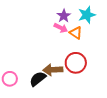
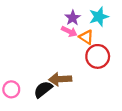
red circle: (76, 63) -> (98, 56), moved

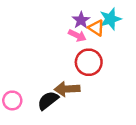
orange triangle: (86, 37) -> (96, 28), moved
red circle: (98, 56) -> (89, 62), moved

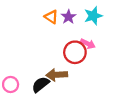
orange triangle: (96, 28) -> (51, 17), moved
pink arrow: (77, 35) -> (88, 44), moved

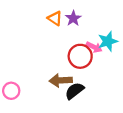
cyan star: (93, 16) -> (108, 41), moved
black semicircle: (41, 84) -> (74, 91), moved

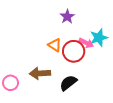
orange triangle: (55, 18) -> (55, 45), moved
brown arrow: (61, 80) -> (40, 73), moved

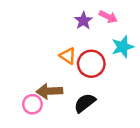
pink arrow: (86, 43) -> (108, 17), moved
pink circle: (11, 83) -> (32, 104), moved

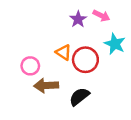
cyan star: (123, 47) -> (115, 44), turned -30
pink circle: (32, 104) -> (30, 66), moved

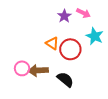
pink circle: (30, 66) -> (22, 68), moved
black semicircle: (79, 97) -> (65, 80), turned 78

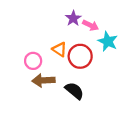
pink arrow: (83, 13) -> (91, 25), moved
pink circle: (22, 68) -> (33, 61), moved

